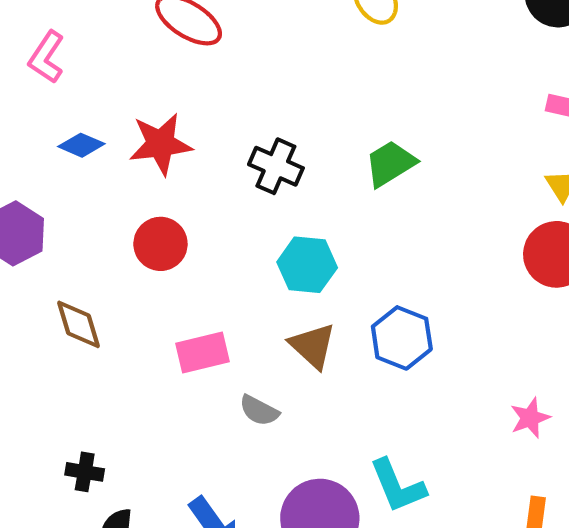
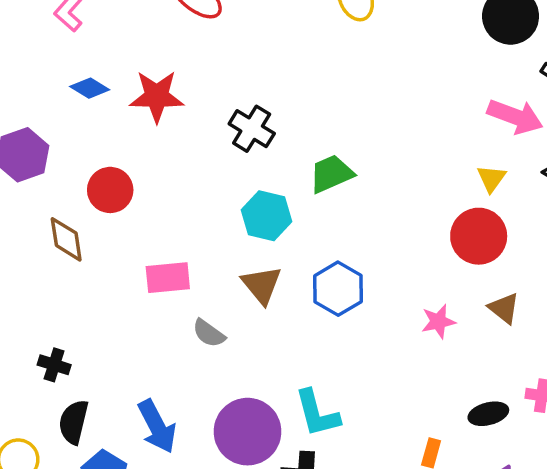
green trapezoid: (390, 163) -> (331, 174), moved
red circle: (160, 244) -> (110, 190), moved
pink star: (530, 418) -> (438, 321), moved

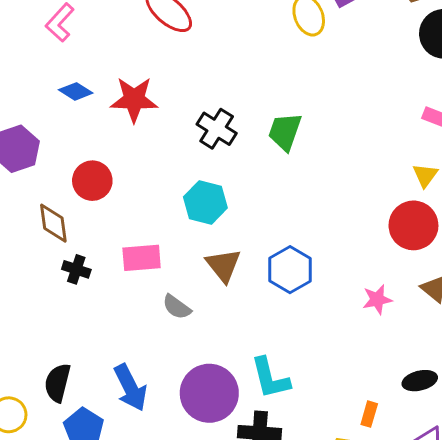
green trapezoid: (331, 174) -> (285, 132), moved, turned -48
cyan hexagon: (267, 216) -> (205, 202), moved
black cross: (54, 365) -> (76, 269), moved

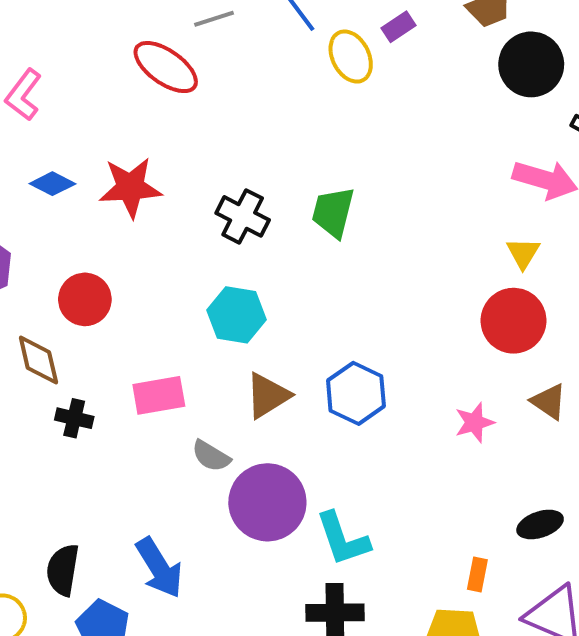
brown triangle: (223, 265) -> (268, 396), turned 42
purple circle: (209, 393) -> (267, 502), moved

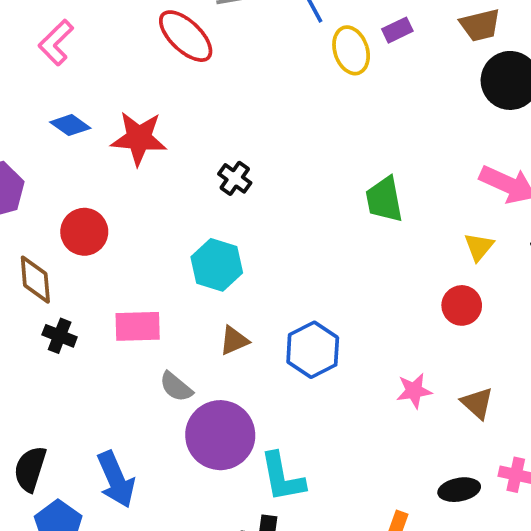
green trapezoid: (333, 212) -> (384, 199), moved, turned -33
black cross: (243, 216) -> (235, 178), size x0.7
red circle: (514, 321) -> (462, 305), size x0.7
brown triangle: (268, 396) -> (234, 340), size x0.7
brown triangle: (549, 401) -> (477, 403), moved

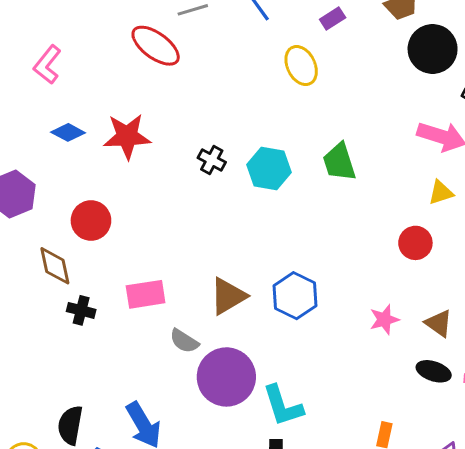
yellow ellipse: (351, 50) -> (301, 66), moved
yellow triangle: (479, 247) -> (441, 193), moved, turned 40
cyan hexagon: (217, 265) -> (269, 169), moved
brown triangle: (234, 340) -> (228, 296), size x1.5
black ellipse: (459, 490) -> (434, 371), moved, turned 36

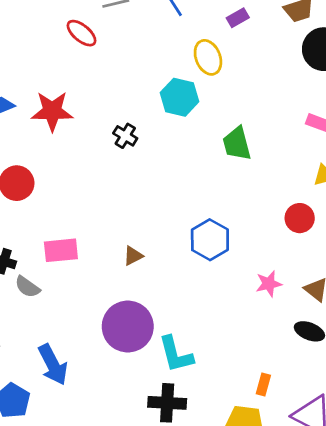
red ellipse: (156, 46) -> (81, 33), size x0.7
cyan hexagon: (269, 169) -> (180, 97), moved
brown triangle: (228, 296) -> (133, 256), size x0.6
blue hexagon: (295, 296) -> (210, 240), moved
gray semicircle: (184, 341) -> (27, 287), moved

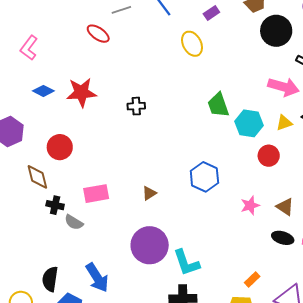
cyan hexagon: (180, 97) -> (249, 123), moved
black cross: (125, 136) -> (136, 106), turned -30
orange rectangle: (263, 385) -> (252, 279), turned 35

